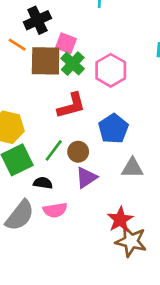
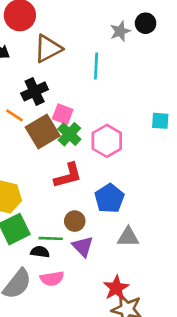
brown square: (46, 61) -> (43, 131), turned -32
green line: (54, 150) -> (51, 238), moved, turned 55
purple triangle: (86, 178) -> (83, 246), turned -40

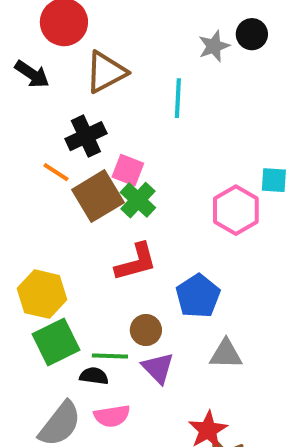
pink hexagon: (107, 141) -> (236, 210), moved

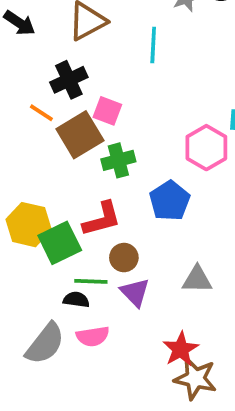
green cross: (138, 200) -> (118, 160), moved, turned 32
red L-shape: (136, 262) -> (102, 219), moved
blue pentagon: (198, 296) -> (170, 201), moved
green square: (56, 342) -> (60, 243), moved

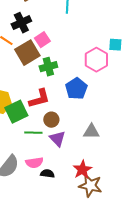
pink square: (107, 111) -> (42, 40), turned 35
black semicircle: (76, 300) -> (47, 174), moved

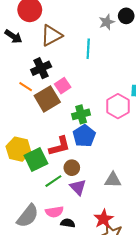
green cross: (48, 67) -> (81, 114), moved
blue pentagon: (76, 89) -> (84, 136), moved
green line: (33, 133) -> (53, 181), turned -36

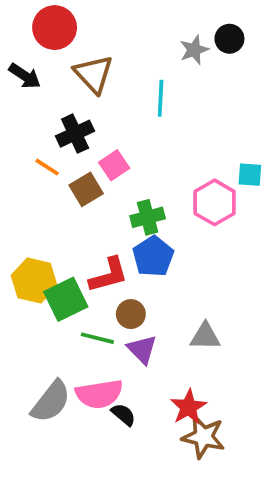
brown triangle: (51, 35) -> (94, 74), turned -45
brown square: (47, 99) -> (86, 189), size x0.7
green line: (53, 181) -> (97, 338), turned 48
pink semicircle: (54, 212) -> (99, 394), size x1.4
black semicircle: (68, 223) -> (123, 415), turned 32

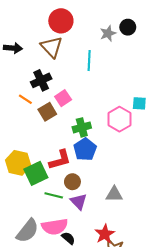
red circle: (55, 28) -> (61, 21), moved
black arrow: (25, 76) -> (13, 48), turned -30

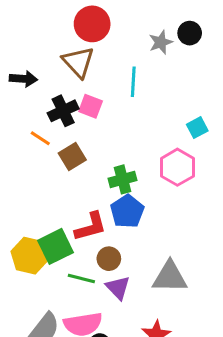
black arrow: (13, 48) -> (23, 79), moved
pink square: (63, 98) -> (91, 106), moved, turned -35
cyan square: (139, 103) -> (197, 128), moved, turned -32
yellow hexagon: (18, 163) -> (30, 256), moved
gray triangle: (114, 194) -> (170, 277), size x1.4

